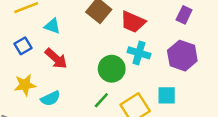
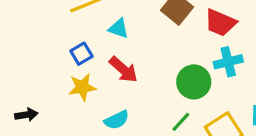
cyan cross: (139, 53) -> (228, 62), turned -30
yellow star: (25, 85) -> (82, 87), moved

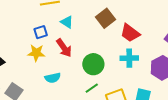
green circle: (194, 82) -> (93, 64), moved

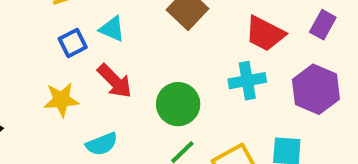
blue square: (41, 32) -> (73, 43), moved
red trapezoid: (130, 33) -> (265, 34), moved

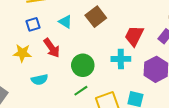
cyan triangle: (112, 29) -> (65, 22), moved
red trapezoid: (265, 34) -> (134, 36), turned 80

